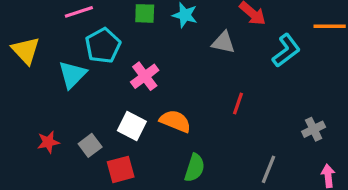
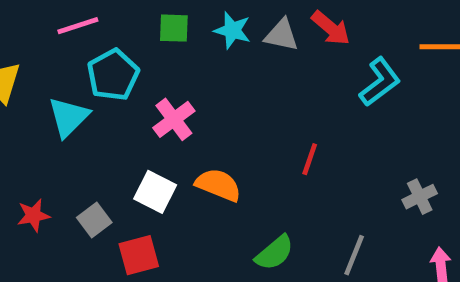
gray triangle: (223, 42) -> (282, 35), moved
green semicircle: (195, 168) -> (275, 253), moved, turned 32

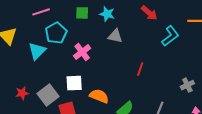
gray triangle: (282, 35) -> (115, 36), moved
orange semicircle: (218, 185) -> (99, 96), moved
white square: (155, 192) -> (74, 83), turned -30
gray square: (94, 220) -> (48, 95), size x1.5

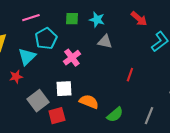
red star: (22, 93) -> (16, 77), moved

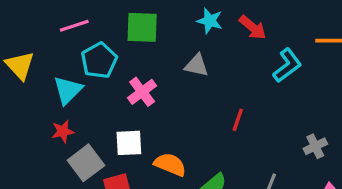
green square: (72, 19) -> (142, 27), size x1.5
cyan star: (97, 20) -> (210, 21), moved
red star: (16, 77) -> (63, 131), moved

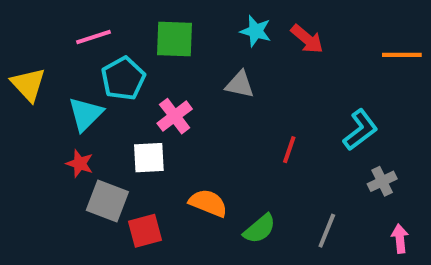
cyan L-shape: (287, 65) -> (360, 130), moved
red star: (63, 131) -> (80, 164), turned 30
white square: (129, 143) -> (149, 158), moved
gray square: (86, 163) -> (107, 201), turned -32

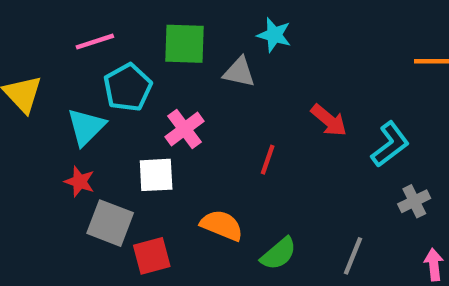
red arrow: (307, 39) -> (329, 120), moved
gray triangle: (240, 84) -> (239, 72), moved
red line: (289, 150) -> (268, 160), moved

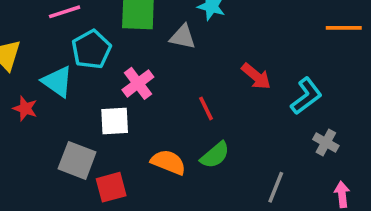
cyan triangle: (86, 127) -> (57, 82), turned -40
red line: (268, 160) -> (206, 108), turned -45
red star: (80, 182) -> (25, 108), moved
gray cross: (414, 201) -> (326, 142), turned -35
green semicircle: (279, 254) -> (215, 155), moved

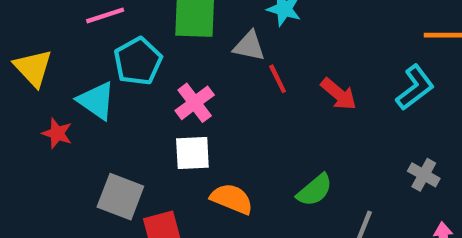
cyan L-shape: (306, 96) -> (415, 88), moved
red line: (206, 108) -> (278, 79), moved
white square: (115, 121) -> (192, 153), moved
green semicircle: (215, 155) -> (315, 190), moved

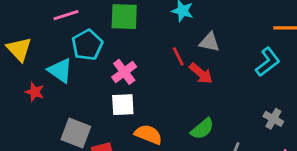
gray triangle: (249, 46) -> (209, 42), moved
red arrow: (339, 94) -> (201, 73), moved

